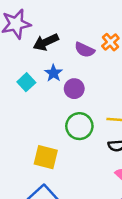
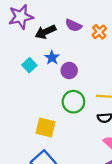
purple semicircle: (85, 50) -> (73, 25), moved

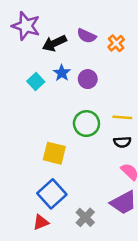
purple star: (21, 17) -> (26, 26), turned 30
purple circle: (69, 71) -> (88, 79), moved

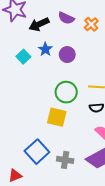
yellow square: (54, 153) -> (57, 117), moved
gray cross: (85, 217) -> (65, 160), moved, turned -35
red triangle: (41, 222) -> (15, 176), moved

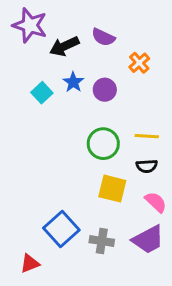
orange cross: (91, 24) -> (139, 63), moved
yellow square: (57, 117) -> (112, 189), moved

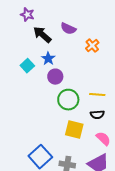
purple star: (30, 25) -> (27, 15), moved, size x0.6
black arrow: (64, 46) -> (42, 35), turned 66
purple circle: (105, 90) -> (55, 77), moved

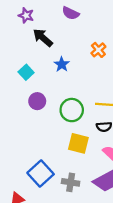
purple semicircle: (68, 29) -> (71, 13), moved
blue star: (48, 59) -> (62, 64), moved
purple circle: (55, 77) -> (37, 101), moved

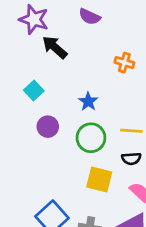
purple star: (26, 15) -> (34, 19), size x1.5
orange cross: (98, 50) -> (124, 63), turned -32
blue star: (62, 64) -> (88, 102), moved

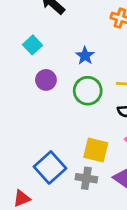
yellow square: (99, 180) -> (96, 150), moved

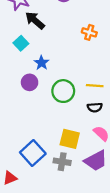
cyan square: (32, 45) -> (21, 43), moved
blue star: (85, 56) -> (41, 63), moved

